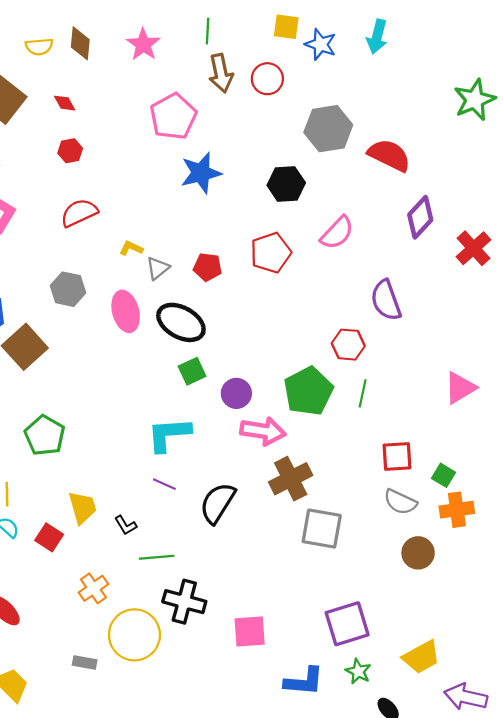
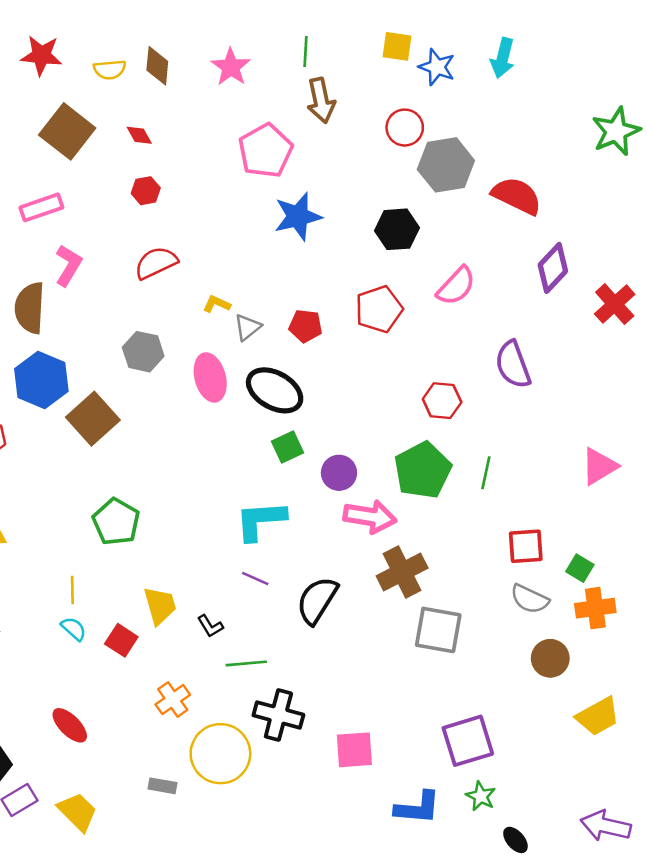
red circle: (267, 79) -> (405, 128), moved
red hexagon: (348, 345) -> (442, 401), moved
yellow trapezoid: (421, 657) -> (598, 716), moved

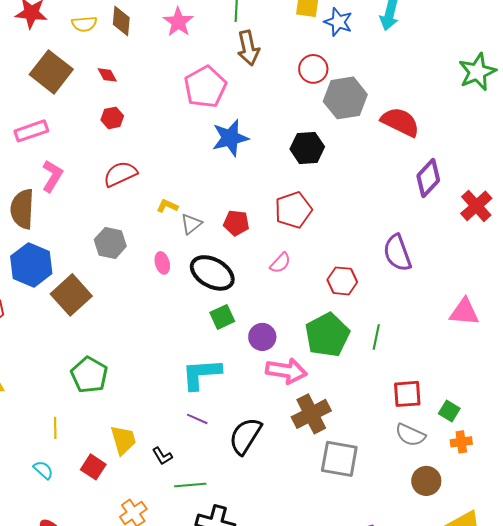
pink semicircle: (456, 286) -> (280, 263), moved, size x0.7
pink ellipse: (210, 377) -> (162, 263), size x0.6
pink triangle: (599, 466) -> (464, 312), moved, turned 36
orange cross: (595, 608) -> (461, 442), size x0.7
cyan semicircle: (74, 629) -> (43, 470), moved

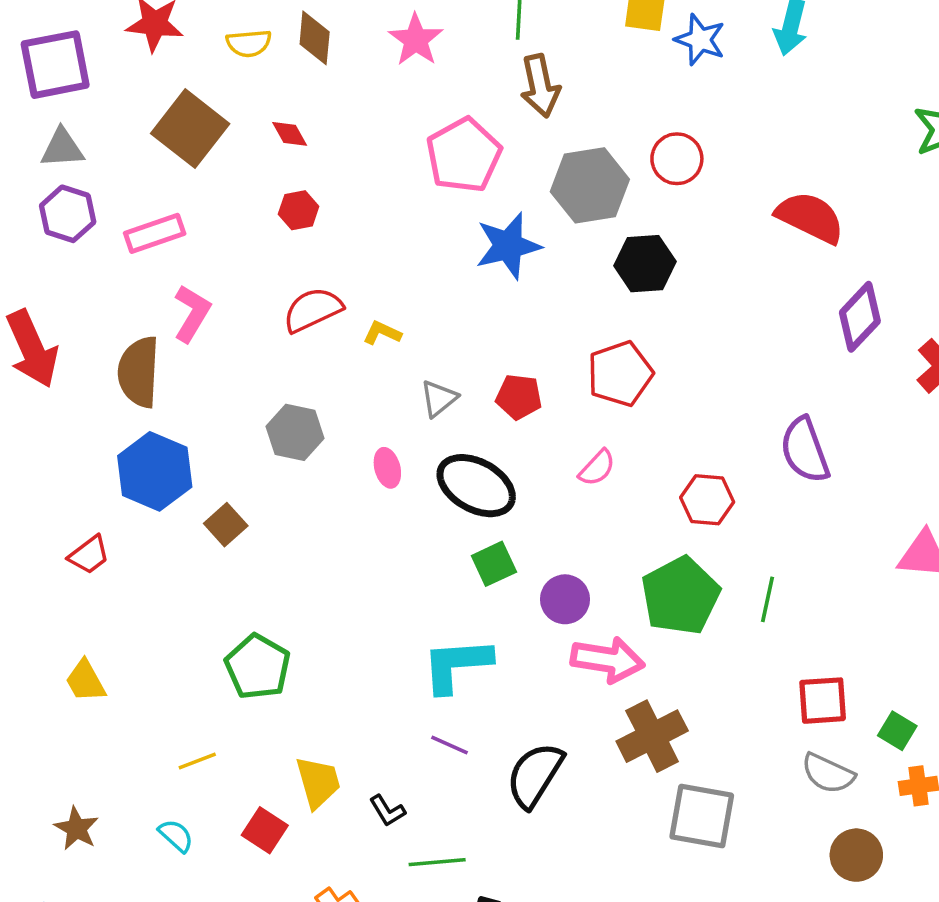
red circle: (313, 69) -> (677, 159), moved
gray hexagon: (345, 98) -> (590, 185), moved
yellow L-shape: (167, 206) -> (382, 333), moved
brown square: (71, 295) -> (226, 525), size x0.6
yellow line: (55, 428) -> (197, 761), turned 70

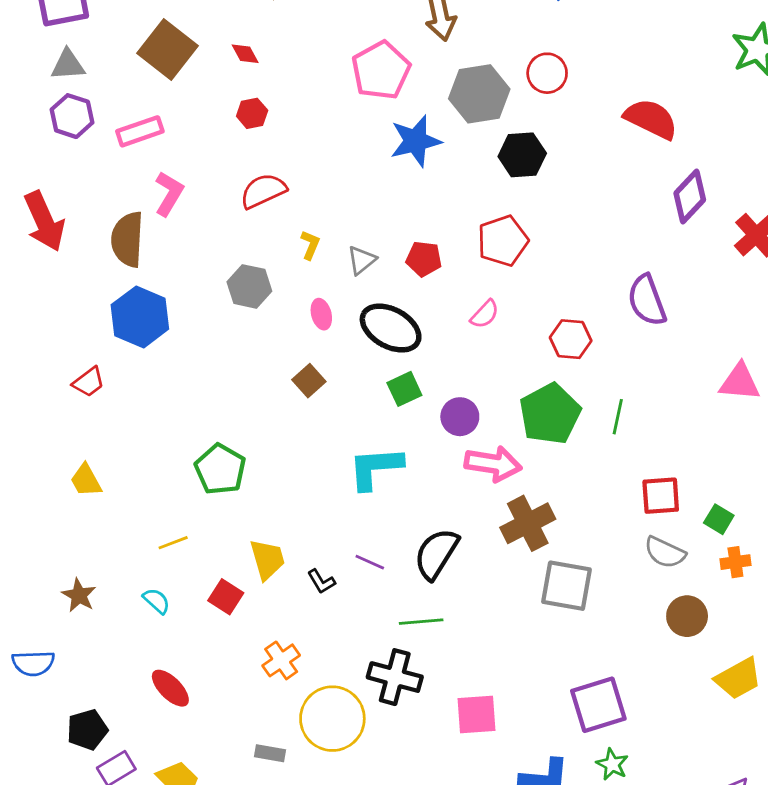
yellow L-shape: (382, 333) -> (310, 245), moved, turned 88
brown square: (226, 525) -> (309, 381), moved
purple line: (450, 745) -> (370, 562), moved
green line: (437, 862) -> (421, 622), moved

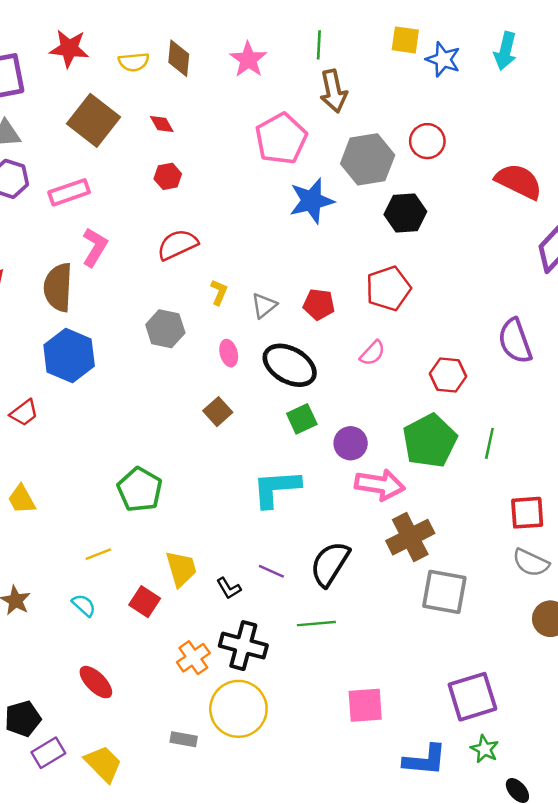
black cross: (395, 677) -> (243, 646), moved

